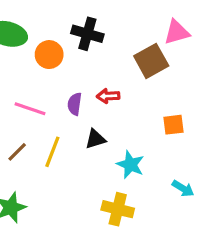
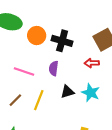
black cross: (87, 34) -> (62, 41), moved
red arrow: (108, 96) -> (92, 63), moved
cyan star: (130, 165) -> (91, 93), moved

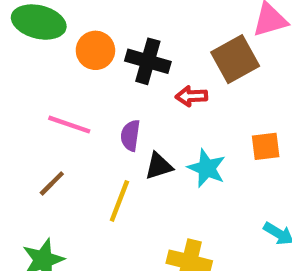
red arrow: (92, 63) -> (191, 96), moved
purple semicircle: (54, 68) -> (130, 135), moved
yellow line: (39, 100) -> (119, 201), moved

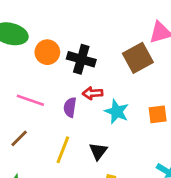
red arrow: (191, 96) -> (93, 93), moved
black triangle: (159, 166) -> (98, 151), moved, turned -36
cyan star: (207, 168) -> (117, 112), moved

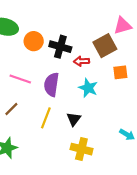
red arrow: (93, 93) -> (81, 61), moved
purple semicircle: (70, 107) -> (51, 85), size x1.5
orange square: (158, 114) -> (120, 72), moved

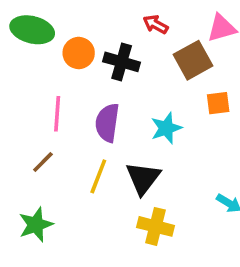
red arrow: (81, 61) -> (156, 24), moved, turned 32
pink line: (20, 79) -> (57, 114), turned 75
cyan star: (88, 88) -> (166, 128), turned 30
black triangle: (74, 119) -> (143, 178), size x1.5

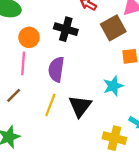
orange circle: (79, 53) -> (29, 37), moved
cyan star: (166, 128) -> (113, 86), moved
yellow cross: (156, 226) -> (114, 138), moved

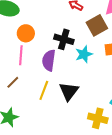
black cross: (66, 29) -> (64, 39), moved
cyan star: (113, 86) -> (84, 54), moved

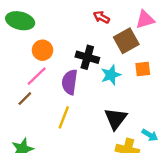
pink line: (21, 55) -> (37, 76), turned 42
brown line: (13, 82) -> (25, 99), moved
black triangle: (69, 91) -> (116, 119), moved

